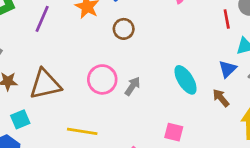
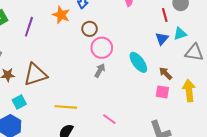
blue triangle: (228, 69) -> (162, 39), moved
pink circle: (102, 79) -> (102, 48), moved
pink square: (174, 132) -> (162, 92), moved

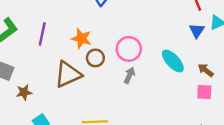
orange star: (61, 15) -> (81, 39), moved
brown circle: (90, 29) -> (95, 58), moved
brown triangle: (35, 75) -> (68, 74), moved

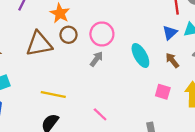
brown arrow: (206, 70) -> (172, 60), moved

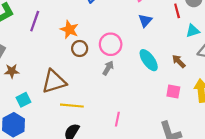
blue triangle: (170, 33) -> (145, 21), moved
brown triangle: (39, 44) -> (54, 82), moved
pink line: (100, 114) -> (117, 119), turned 64

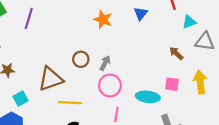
orange star: (69, 30) -> (103, 20), moved
pink circle: (111, 44) -> (110, 85), moved
brown circle: (80, 48) -> (81, 59), moved
cyan ellipse: (149, 60) -> (148, 97), moved, turned -45

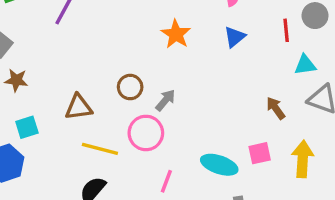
brown triangle: (51, 79) -> (78, 107), size x0.7
pink square: (172, 84) -> (260, 153), turned -32
pink circle: (110, 85) -> (146, 133), moved

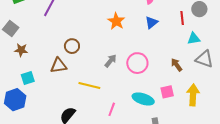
brown circle: (130, 87) -> (72, 46), moved
pink circle: (146, 133) -> (137, 63), moved
yellow line: (100, 149) -> (89, 85), moved

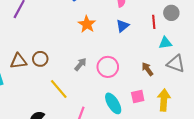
brown circle: (72, 46) -> (40, 59), moved
brown triangle: (59, 66) -> (18, 61), moved
yellow line: (89, 85) -> (59, 89), turned 35
cyan ellipse: (143, 99) -> (113, 103), turned 40

